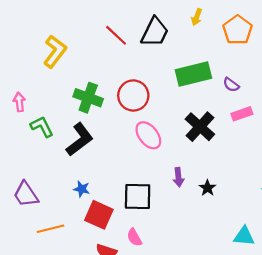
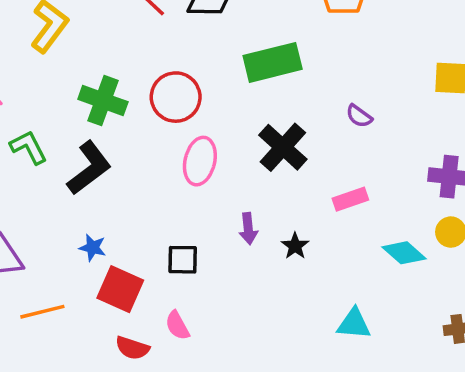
purple semicircle: (231, 85) -> (359, 116), moved
pink rectangle: (242, 114) -> (350, 199), moved
pink ellipse: (148, 135) -> (200, 161), turned 52
black square: (138, 197) -> (183, 260), size x0.7

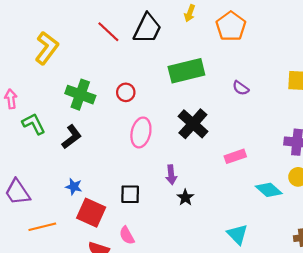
red circle: (176, 97) -> (126, 92), size x0.6
purple semicircle: (359, 116) -> (241, 88), moved
black L-shape: (89, 168) -> (72, 137), size x0.7
black star: (295, 246) -> (185, 197), moved
cyan triangle: (354, 324) -> (237, 234), turned 40

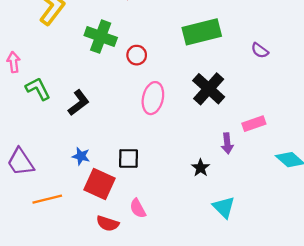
green cross: (80, 95) -> (101, 37), moved
purple arrow: (171, 175) -> (227, 143), moved
black square: (130, 194) -> (129, 158), moved
cyan triangle: (237, 234) -> (224, 207), moved

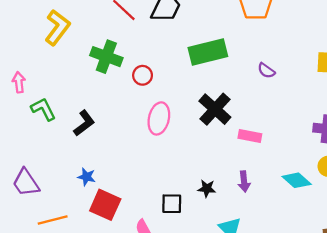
pink rectangle: (254, 124) -> (250, 136), moved, turned 30
purple arrow: (227, 143) -> (244, 181), moved
black square: (129, 158) -> (172, 204), moved
black star: (201, 168) -> (207, 188), turned -30

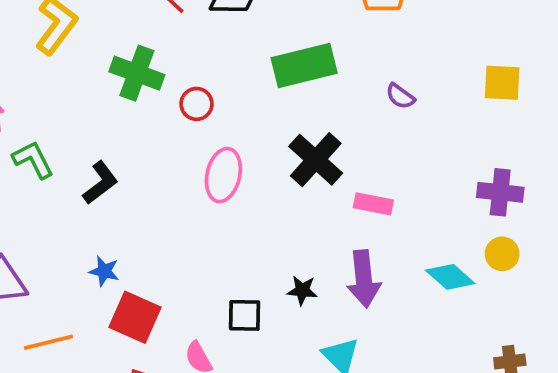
purple arrow: (244, 181) -> (364, 279), size x1.6

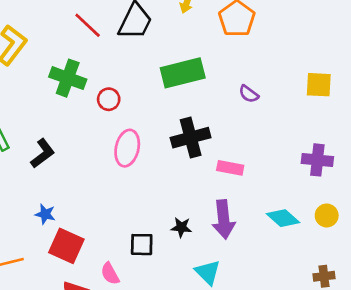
black cross: (316, 160) -> (191, 138), turned 33
yellow circle: (502, 254) -> (327, 215), moved

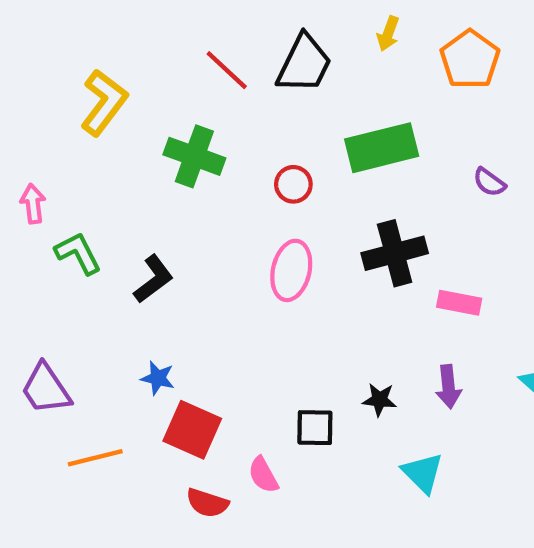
red circle: (109, 99) -> (293, 184), moved
purple arrow: (224, 219) -> (448, 387), size x0.7

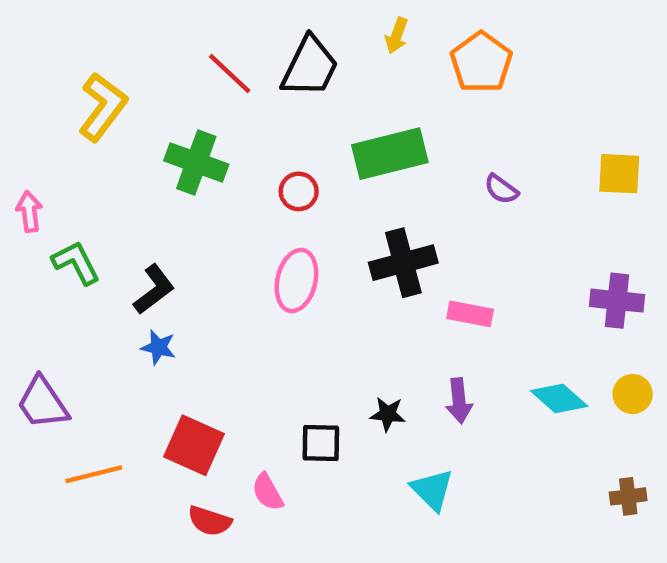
blue star: (158, 378) -> (158, 347), moved

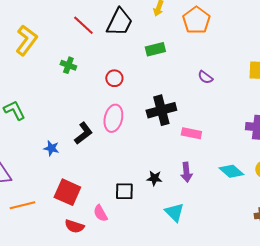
green rectangle: (390, 154) -> (155, 49), moved, size x0.6
green cross: (196, 163) -> (68, 65), size x0.6
black L-shape: (154, 289) -> (83, 133), moved

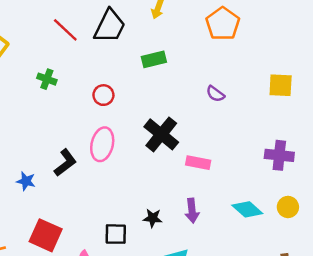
orange pentagon: (196, 20) -> (223, 24), moved
black cross: (161, 110) -> (161, 134), turned -36

